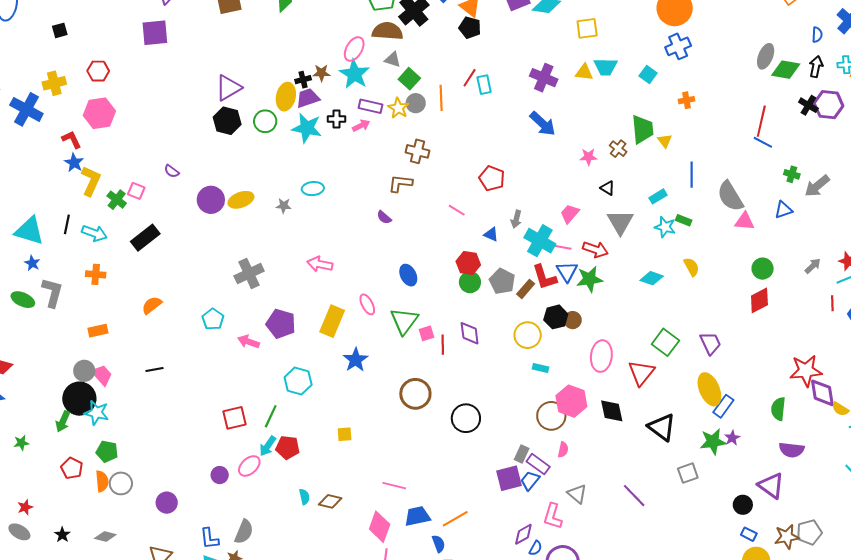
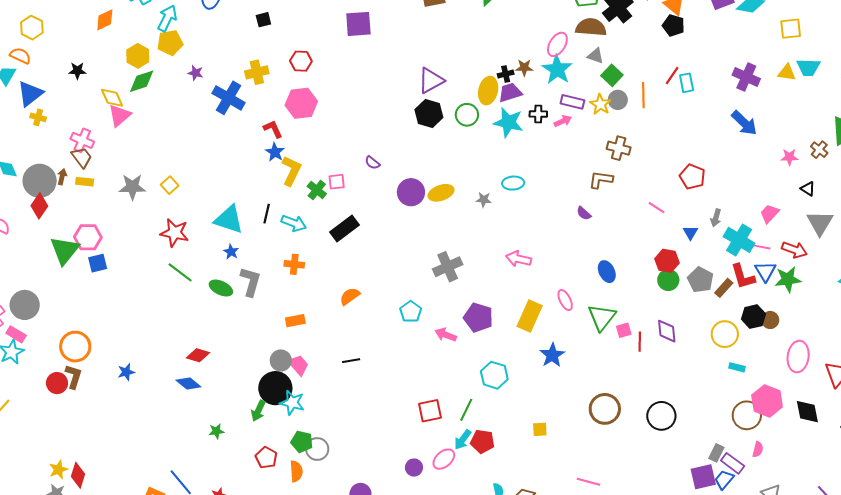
pink square: (136, 191) -> (337, 182), turned -30
blue triangle: (491, 234) -> (690, 233), turned 35
brown circle: (415, 394) -> (605, 409), moved
gray circle: (121, 483) -> (317, 449), moved

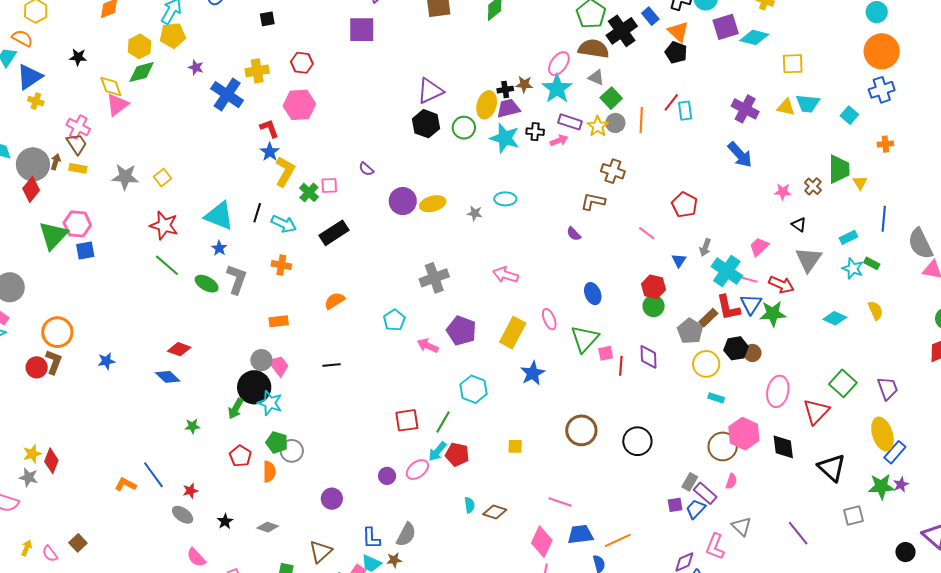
gray pentagon: (700, 280) -> (690, 331), moved
purple square: (703, 477) -> (675, 505), size x0.6

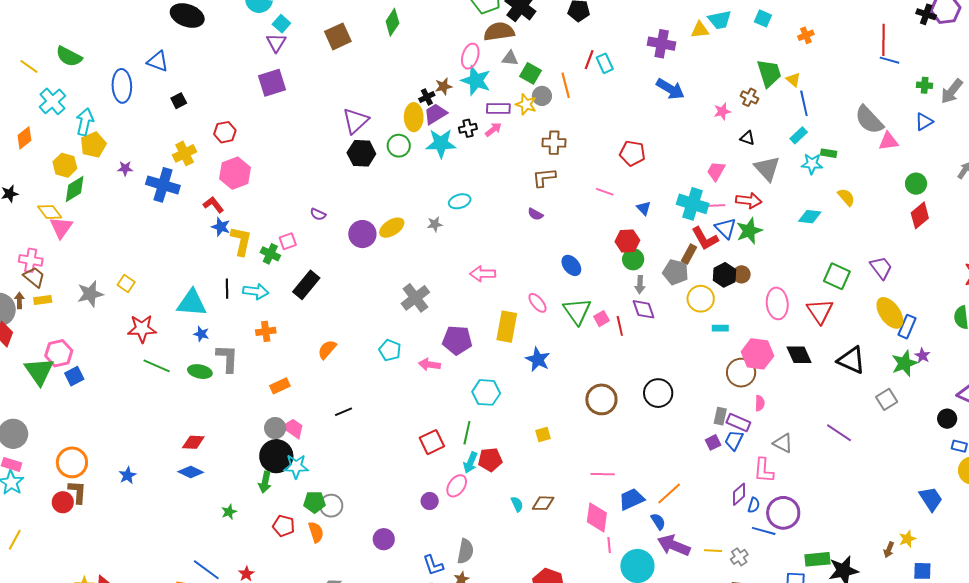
blue line: (884, 219) -> (804, 103), moved
gray arrow: (705, 247) -> (640, 285), moved

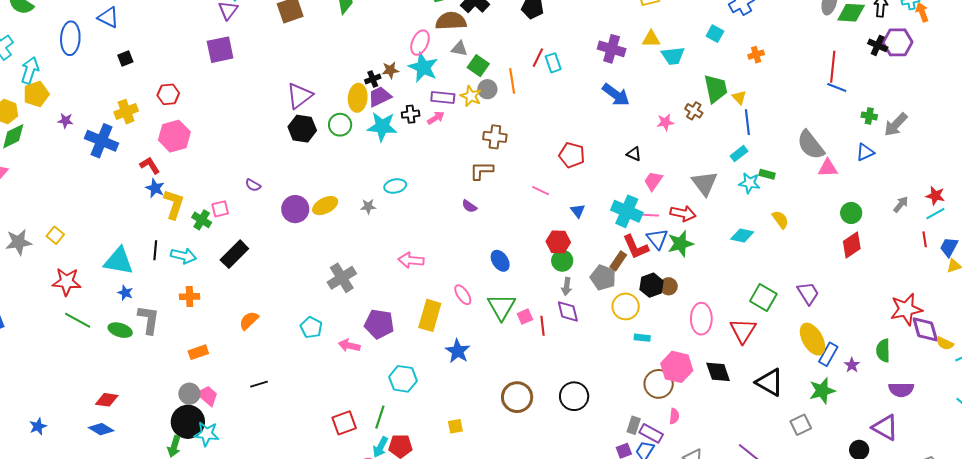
cyan trapezoid: (720, 20) -> (673, 56), moved
black triangle: (747, 138) -> (634, 154), moved
purple star: (923, 356) -> (852, 365), moved

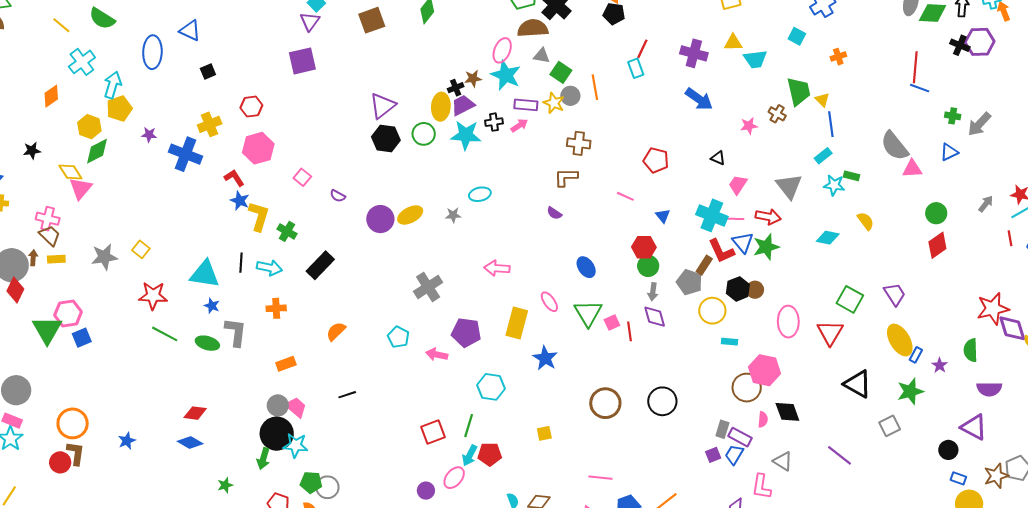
red line: (538, 58) -> (642, 49), moved
pink square: (220, 209) -> (302, 177), moved, turned -36
blue rectangle: (828, 354) -> (916, 355), size x0.7
black diamond: (718, 372) -> (787, 412), moved

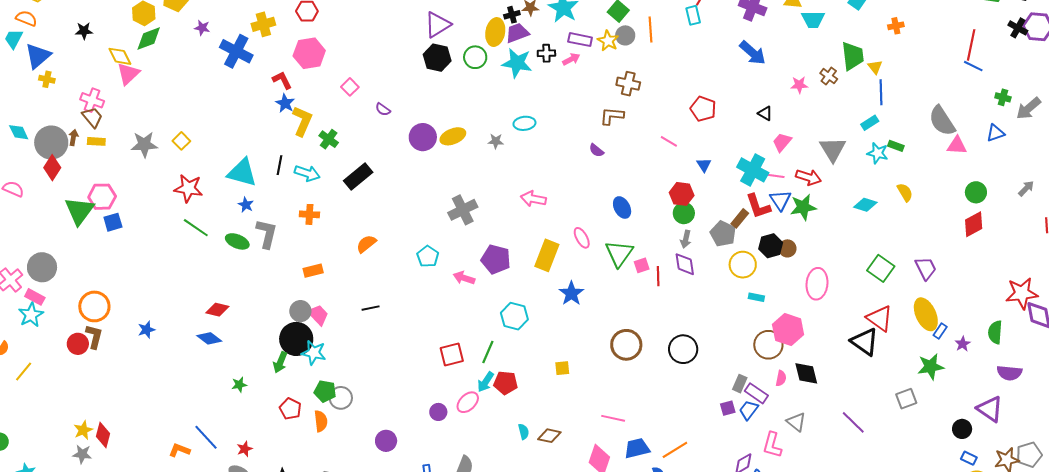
red triangle: (830, 333) -> (880, 318), moved, turned -32
black triangle: (858, 384) -> (865, 342), moved

